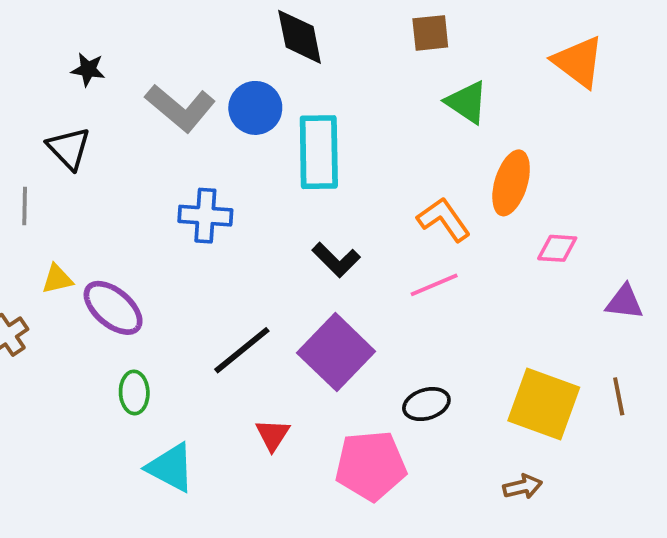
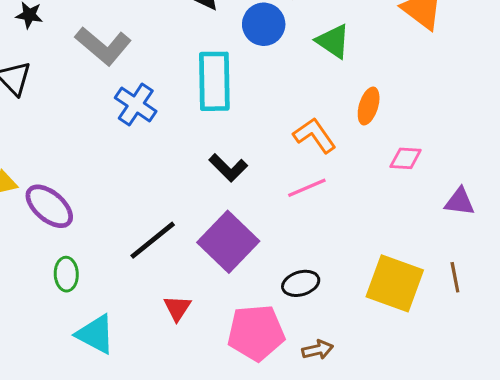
blue circle: (255, 108) -> (264, 24), moved
orange ellipse: (511, 183) -> (369, 106), size x0.7
blue cross: (205, 216) -> (136, 104), moved, turned 30
brown arrow: (523, 487) -> (318, 350), moved

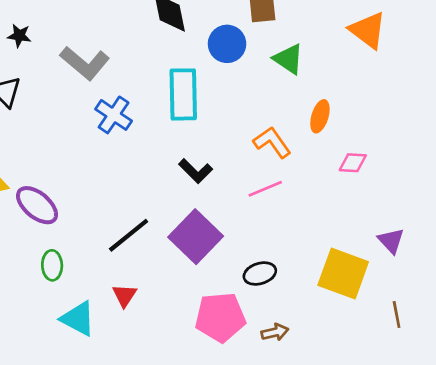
purple triangle: (460, 202) -> (391, 241), moved, turned 40
brown line: (455, 277) -> (397, 315), moved
red triangle: (177, 308) -> (125, 295), moved

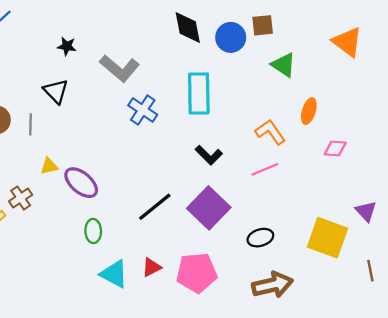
blue circle: (227, 44) -> (231, 37), moved
red triangle: (125, 295) -> (152, 267), moved, turned 30
pink pentagon: (220, 317) -> (197, 273), moved
brown arrow: (275, 332) -> (273, 285), size x1.8

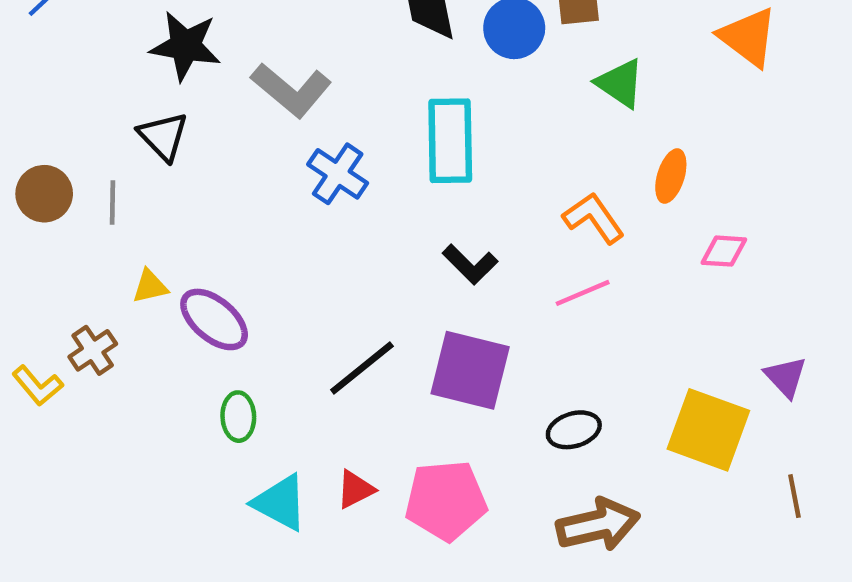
black star: (67, 46) -> (185, 46), size x1.8
purple square: (209, 208) -> (470, 370), turned -30

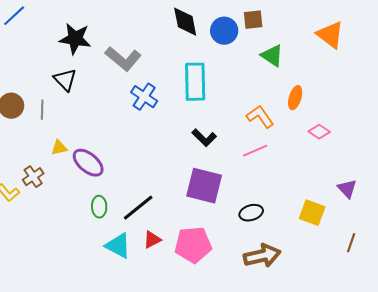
pink diamond: (724, 251) -> (319, 132), turned 30
black line: (362, 368) -> (138, 208), moved
yellow square: (708, 430) -> (312, 213), size x0.7
brown line: (794, 496) -> (351, 243), turned 30

